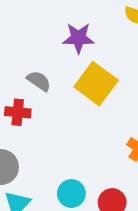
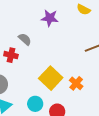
yellow square: (96, 84) -> (51, 78), moved

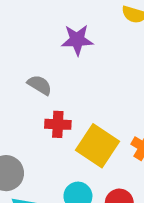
red cross: (11, 55) -> (58, 124), moved

